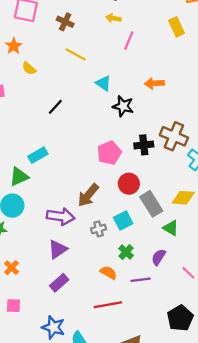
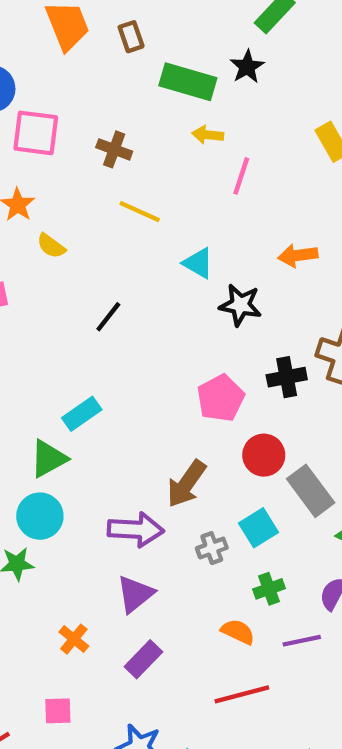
green cross: (126, 252) -> (269, 589), turned 32
orange cross: (12, 268) -> (74, 639), moved

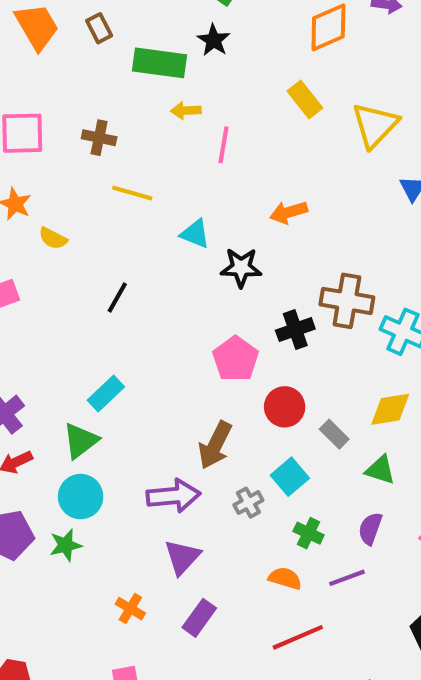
gray rectangle: (311, 491) -> (334, 434), size x0.6
green cross: (269, 589) -> (309, 533), turned -36

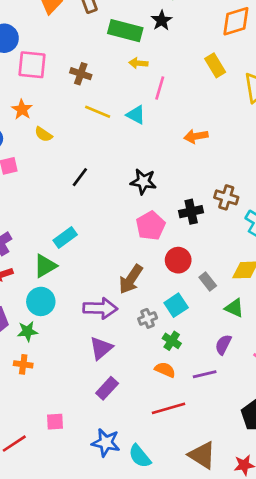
cyan triangle: (195, 234) -> (136, 115), moved
black star: (241, 268) -> (143, 182), moved
brown cross: (347, 301) -> (226, 197), size x0.7
green cross: (309, 533) -> (172, 341), moved
orange cross: (130, 609) -> (23, 364), moved, turned -30

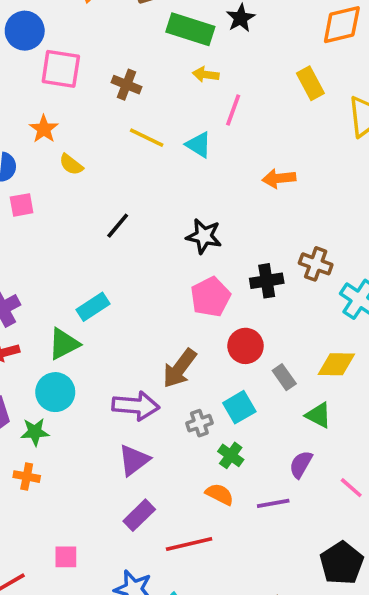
red line: (169, 408) -> (189, 544), moved

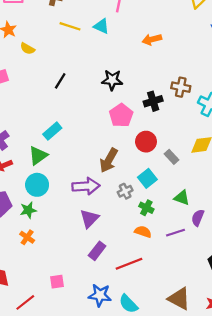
green triangle: (319, 415) -> (182, 198), moved
purple semicircle: (301, 464) -> (198, 218), moved
orange cross: (27, 477) -> (27, 237), turned 32

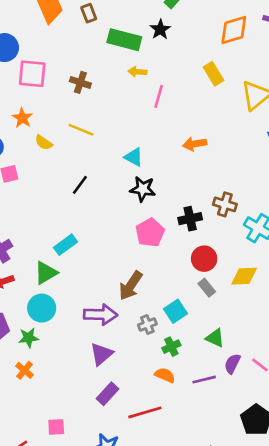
yellow line: (70, 26) -> (81, 130), moved
cyan triangle: (101, 26) -> (134, 157), moved
red circle: (146, 142) -> (204, 259), moved
green cross: (146, 208) -> (171, 347), turned 32

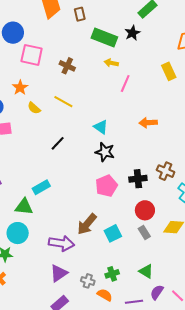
green triangle: (46, 273) -> (24, 207), turned 30
cyan square: (176, 311) -> (113, 233), moved
gray cross: (147, 324) -> (88, 281), moved, turned 32

